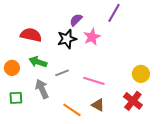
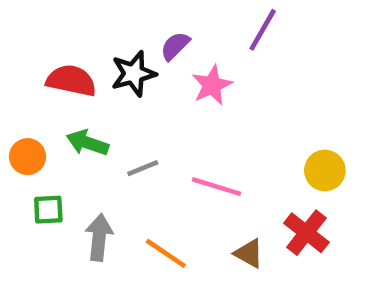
black star: (67, 39) -> (134, 74), moved
gray arrow: (42, 89) -> (99, 237), moved, turned 30
green square: (16, 98) -> (48, 210), moved
brown triangle: (98, 105) -> (249, 253), moved

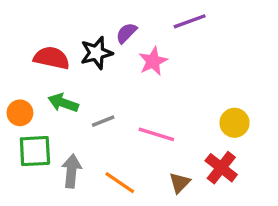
purple line: (263, 30) -> (190, 21), turned 40
green square: (48, 210) -> (35, 151), size x1.5
brown triangle: (249, 253) -> (180, 183), turned 45

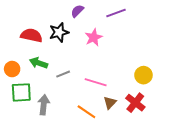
purple semicircle: (126, 33) -> (77, 11), moved
orange line: (120, 183) -> (86, 112), moved
brown triangle: (180, 183) -> (110, 103), moved

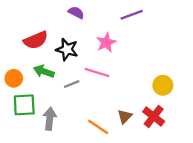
purple semicircle: (77, 11) -> (76, 12), moved, turned 72
black star: (59, 32) -> (67, 49), moved, turned 30
red semicircle: (31, 35) -> (36, 40), turned 145
pink line: (96, 82) -> (97, 73), moved

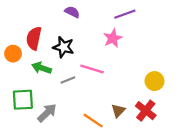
red semicircle: (36, 40) -> (34, 38), turned 125
pink star: (106, 42) -> (113, 38), moved
orange circle: (14, 78) -> (13, 54), moved
gray arrow: (50, 119) -> (47, 113), turned 40

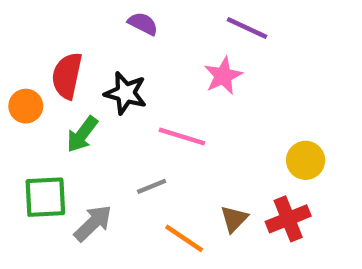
purple line: (125, 14) -> (247, 28), turned 45
green arrow: (42, 68) -> (82, 134), turned -72
gray line: (68, 80) -> (152, 186), moved
red cross: (146, 111) -> (288, 219), turned 30

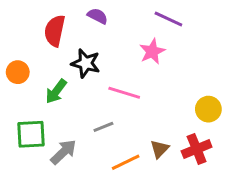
red semicircle: (67, 76) -> (55, 31), moved
orange line: (184, 238) -> (126, 162), turned -60

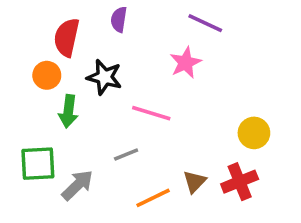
purple semicircle: (98, 16) -> (119, 19), turned -108
orange circle: (18, 72) -> (47, 75), moved
green arrow: (56, 91) -> (68, 111), turned -30

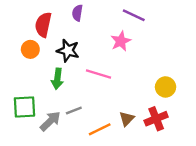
green arrow: (68, 111) -> (57, 79), moved
gray line: (126, 155) -> (74, 111), moved

